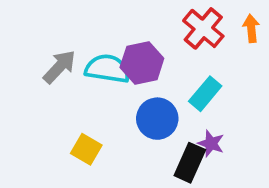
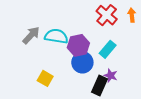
purple hexagon: (142, 63) -> (78, 45), moved

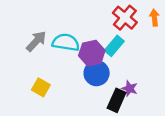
cyan rectangle: (108, 49) -> (114, 46), moved
yellow square: (45, 78) -> (41, 87), moved

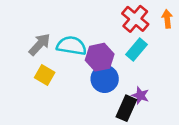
cyan rectangle: (114, 46) -> (137, 49), moved
yellow square: (41, 87) -> (45, 75), moved

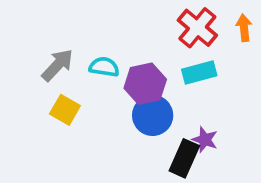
cyan semicircle: (71, 46) -> (104, 67), size x0.7
cyan rectangle: (137, 49) -> (199, 72), turned 35

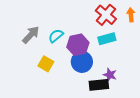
cyan semicircle: (104, 67) -> (56, 36), turned -49
yellow square: (65, 110) -> (46, 64), moved
black rectangle: (184, 158) -> (99, 85), turned 60

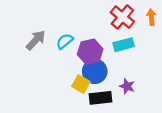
yellow square: (46, 64) -> (81, 84), moved
black rectangle: (99, 85) -> (100, 98), moved

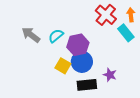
gray arrow: (36, 40) -> (31, 35), turned -96
cyan rectangle: (124, 45) -> (126, 33), moved, turned 66
yellow square: (81, 84) -> (63, 66), moved

